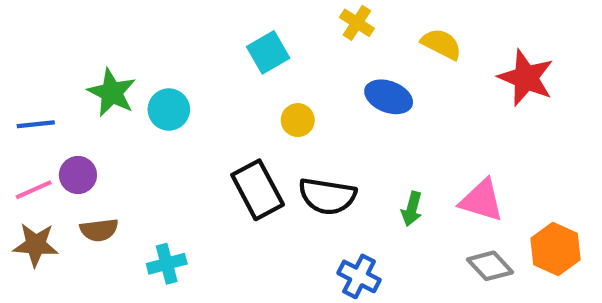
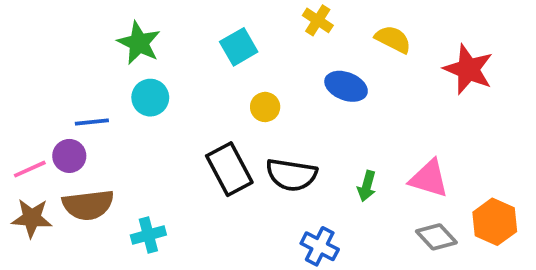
green star: (112, 93) -> (139, 43), moved
blue line: (36, 124) -> (92, 122), moved
brown semicircle: (99, 230) -> (88, 205), size x1.5

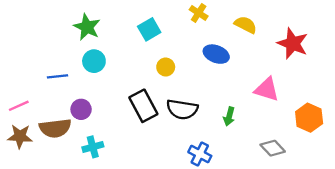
purple circle: (69, 156) -> (81, 109), moved
pink triangle: (429, 179) -> (267, 89), moved
orange hexagon: (495, 222) -> (309, 118), moved

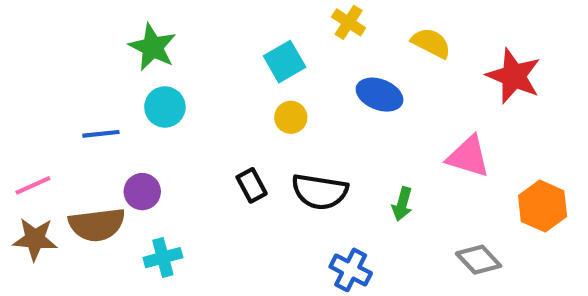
cyan square: (149, 29) -> (285, 62), moved
black rectangle: (143, 106) -> (252, 185), size x0.6

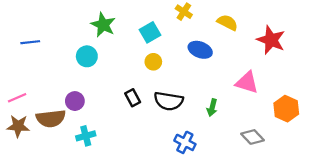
green star: (153, 47) -> (103, 25), moved
blue line: (101, 134) -> (30, 42), moved

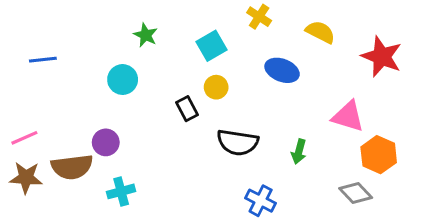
green star: (103, 25) -> (146, 35), size x0.7
black rectangle: (133, 98) -> (187, 109), moved
orange hexagon: (286, 109) -> (379, 155), moved

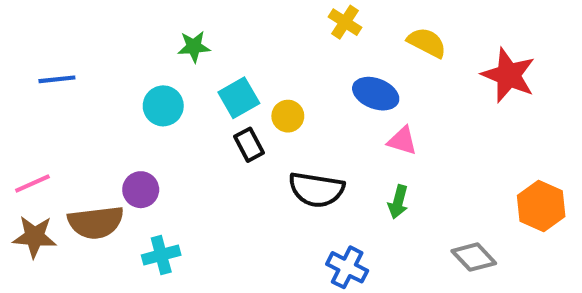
green star: (146, 35) -> (194, 47), turned -30
cyan square: (212, 46) -> (239, 98), moved
pink triangle: (348, 116) -> (402, 141), moved, size x0.7
orange hexagon: (379, 155) -> (541, 206), moved

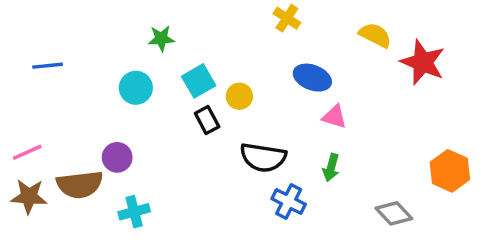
yellow semicircle: (427, 43) -> (375, 35), moved
blue cross: (347, 267) -> (289, 201), moved

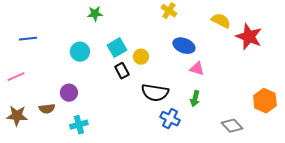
green star: (161, 39) -> (95, 14), moved
pink line: (27, 152) -> (16, 77), moved
brown semicircle: (80, 185) -> (47, 109), size x0.6

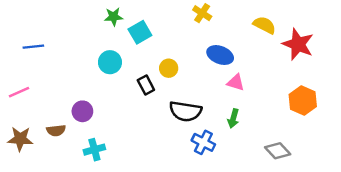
cyan square: (117, 48) -> (140, 32), moved
cyan circle: (80, 52) -> (110, 62), moved
orange hexagon: (265, 101) -> (303, 101), moved

